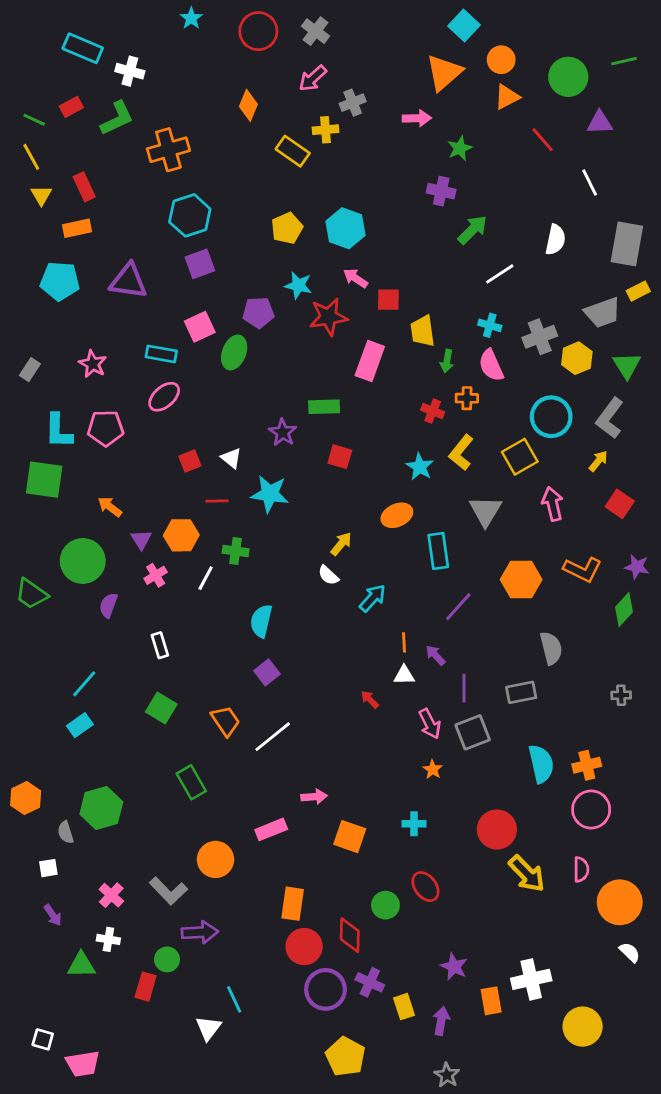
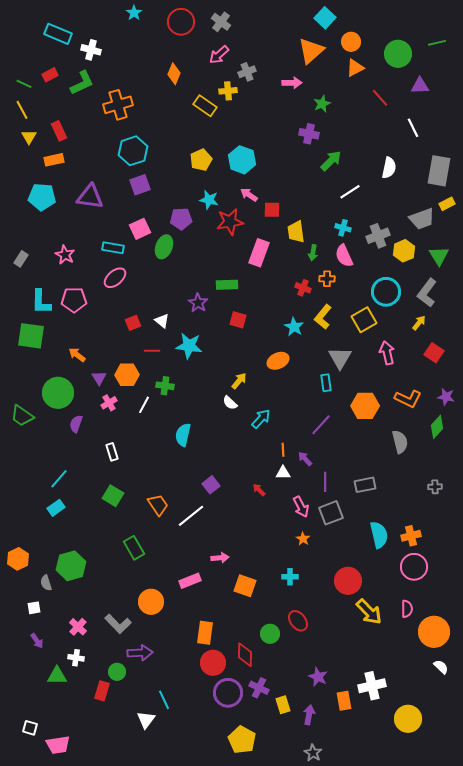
cyan rectangle: (438, 551) -> (326, 383), moved, size x0.7
gray semicircle: (551, 648) -> (400, 442), moved
purple square: (267, 672) -> (211, 485), moved

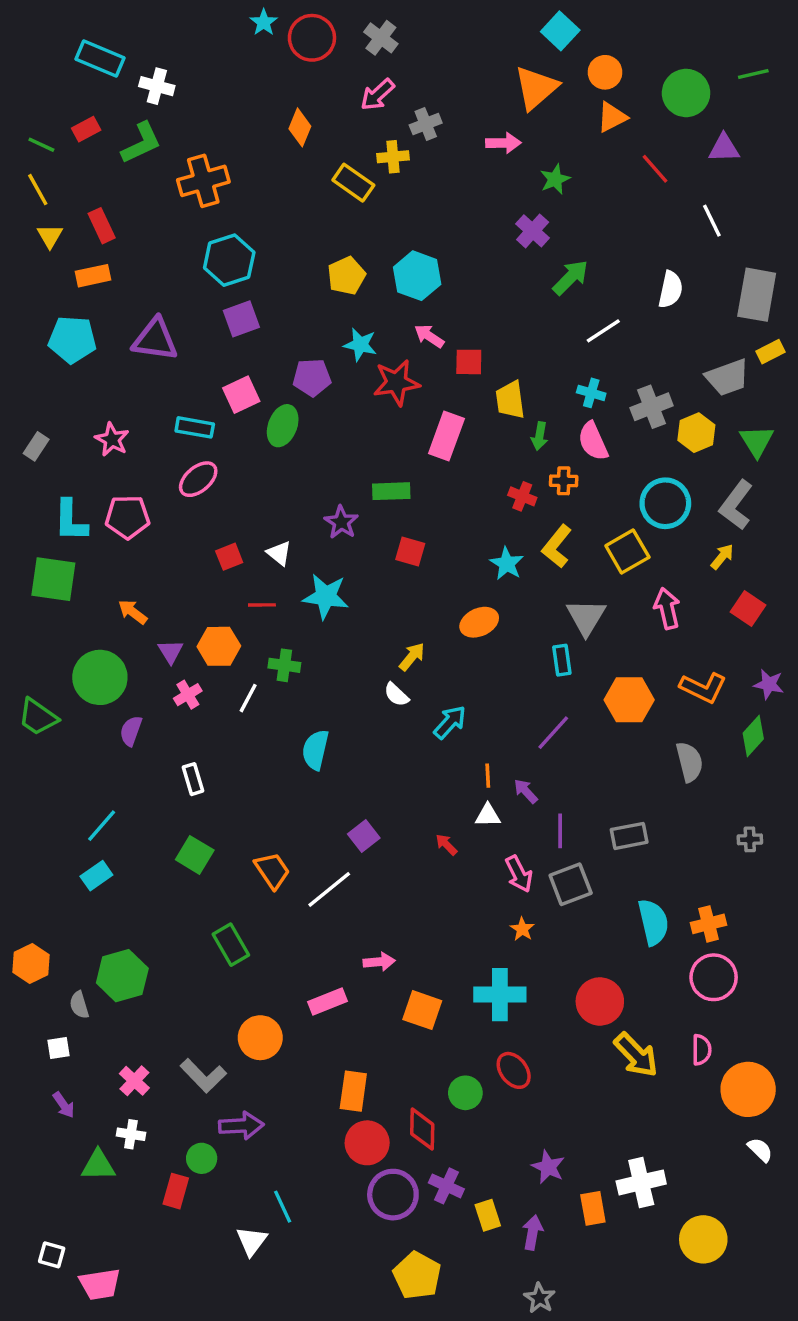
cyan star: (134, 13) -> (264, 22), moved
purple cross: (309, 134) -> (533, 231), turned 30
cyan cross: (290, 577) -> (500, 995), size x1.8

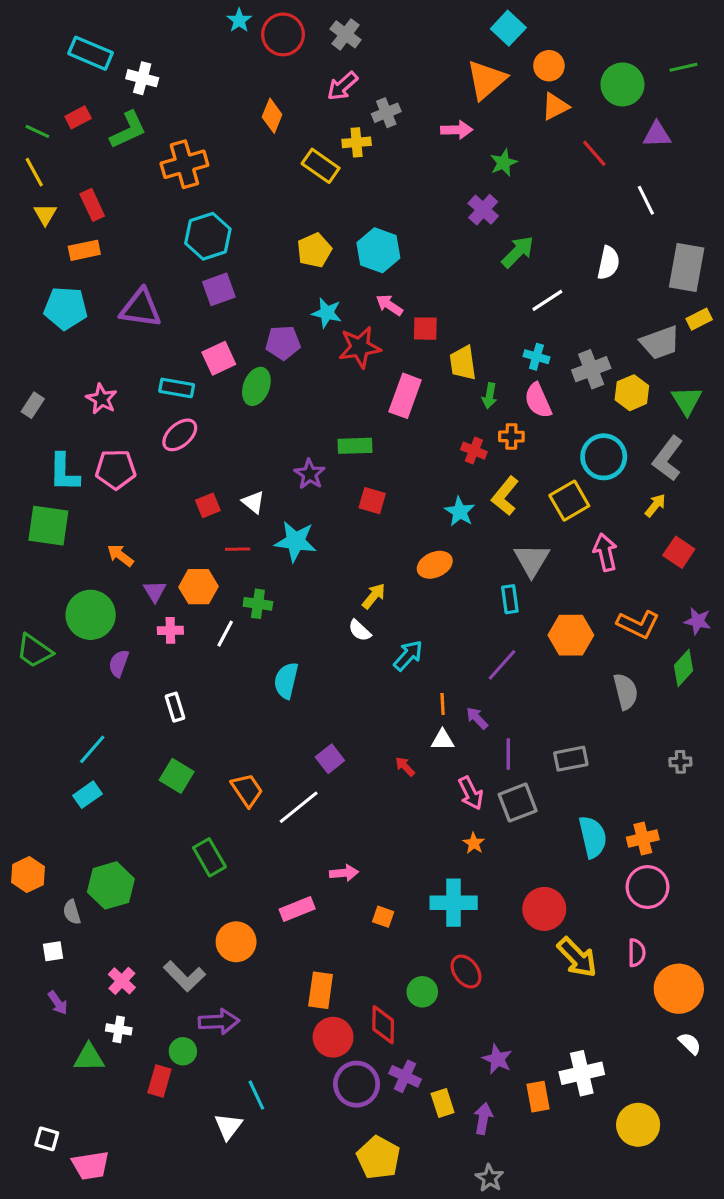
pink cross: (188, 695) -> (170, 630), turned 30
orange square: (422, 1010) -> (383, 917), size x0.6

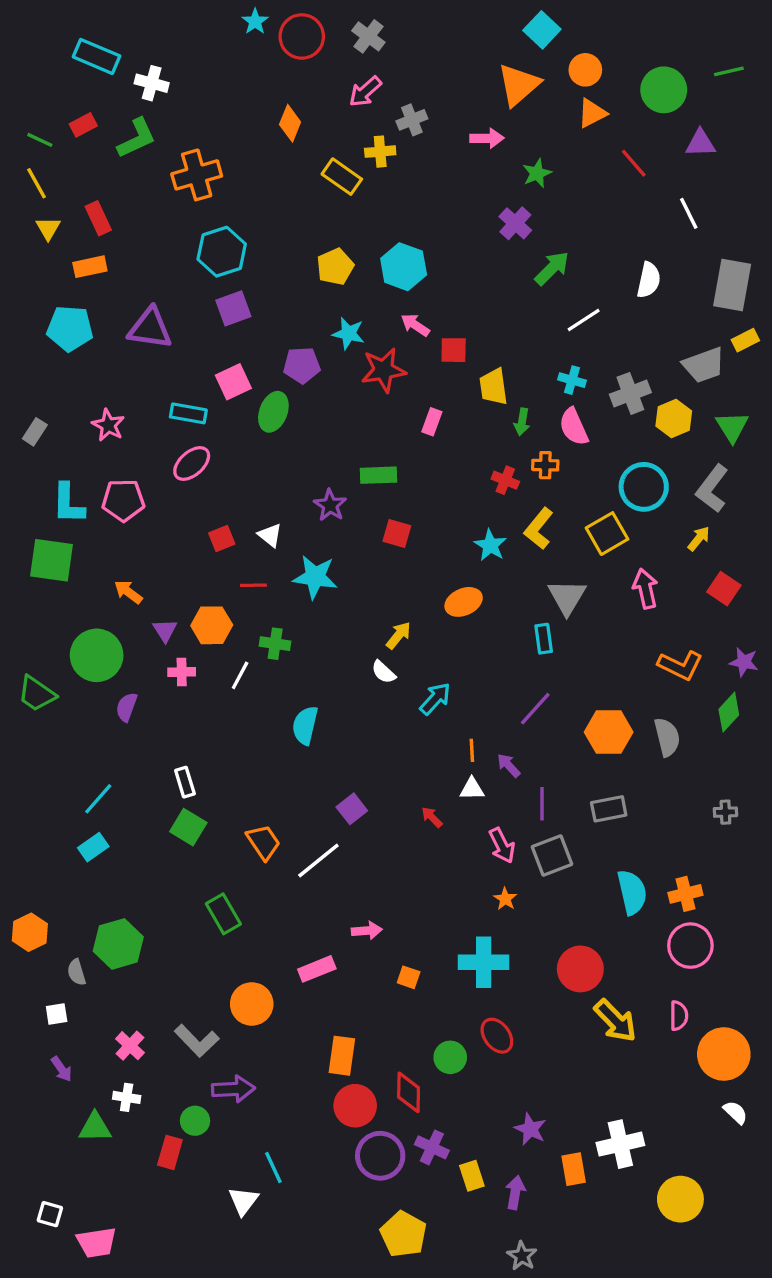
pink rectangle: (405, 396) -> (432, 422), size x0.6
orange hexagon: (571, 635) -> (609, 732), moved
white rectangle: (175, 707) -> (185, 782), moved

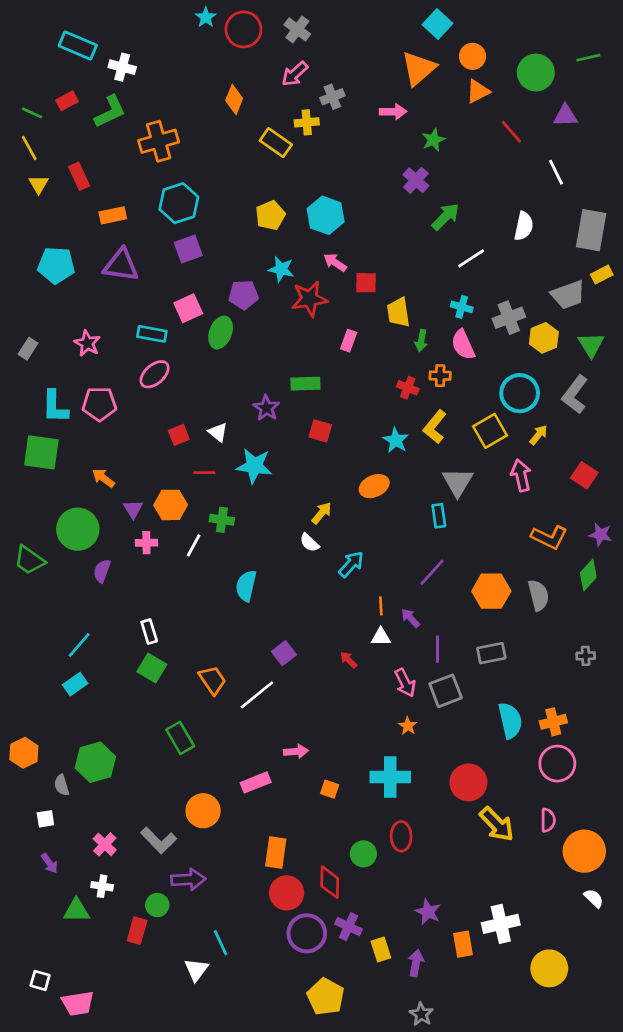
orange rectangle: (90, 267) -> (113, 215), moved
yellow arrow: (699, 539) -> (538, 435), moved
red ellipse: (497, 1036) -> (401, 836), turned 36

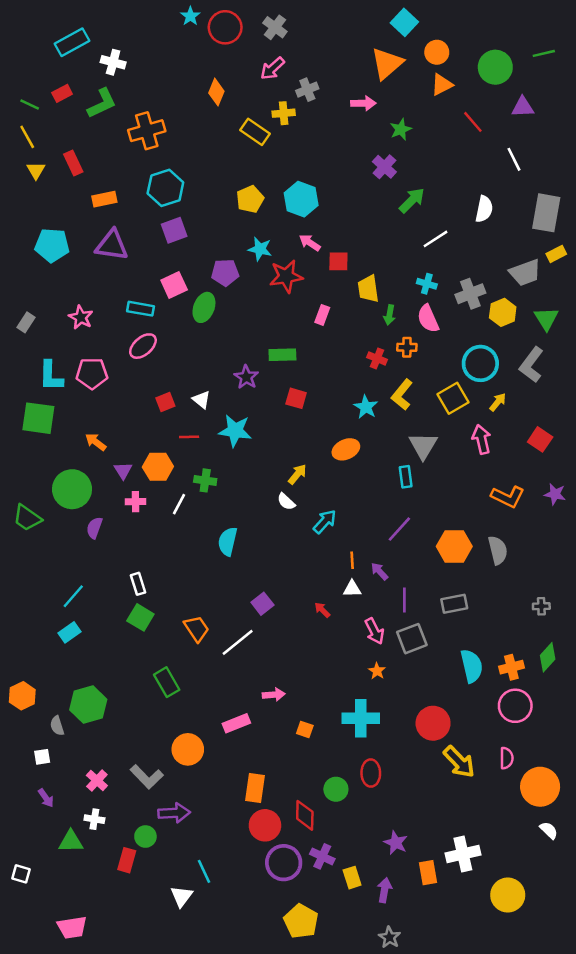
cyan rectangle: (78, 46) -> (72, 42), turned -52
green diamond: (588, 575) -> (548, 657), moved
white square: (40, 980) -> (21, 874), moved

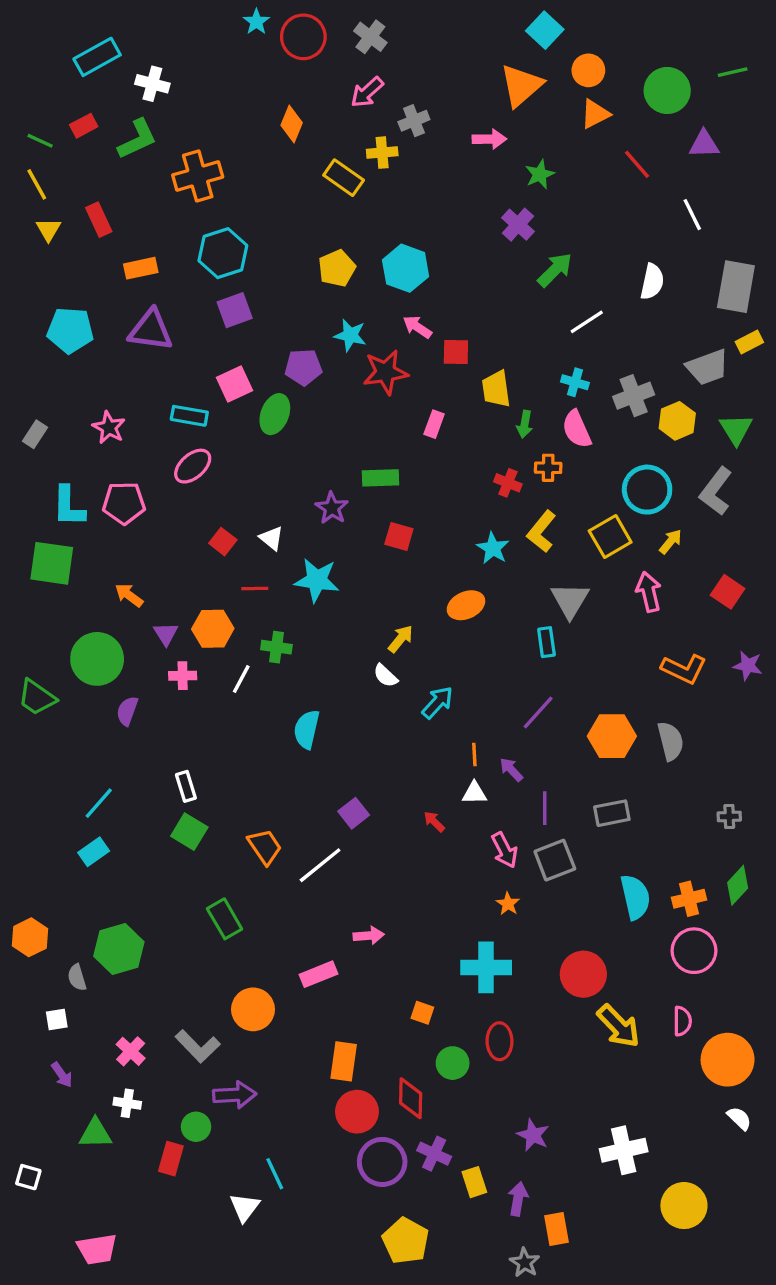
red square: (165, 402) -> (223, 542), turned -30
orange square: (305, 729) -> (422, 1013), moved
orange rectangle: (428, 873) -> (557, 1229), moved

